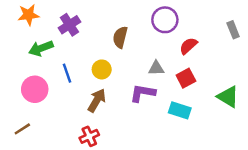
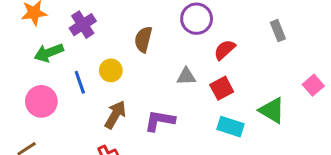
yellow circle: (102, 69) -> (111, 70), moved
purple L-shape: (143, 93) -> (160, 121), moved
cyan rectangle: (180, 110) -> (231, 127), moved

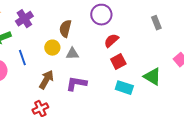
red semicircle: (225, 50) -> (111, 41), moved
yellow circle: (111, 70) -> (52, 48), moved
gray triangle: (186, 76) -> (72, 54), moved

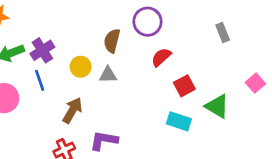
purple cross: (24, 19) -> (42, 50), moved
brown semicircle: (65, 29) -> (112, 41), moved
red square: (118, 62) -> (184, 86), moved
purple L-shape: (76, 84) -> (104, 140), moved

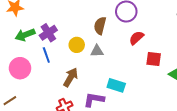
red square: (184, 86) -> (154, 59), turned 35
cyan rectangle: (179, 121) -> (116, 85), moved

